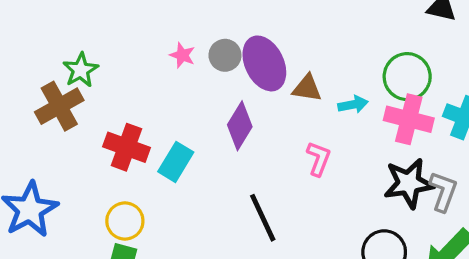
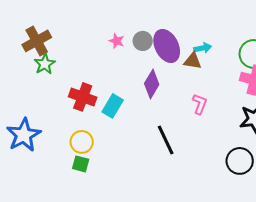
green star: (81, 70) -> (45, 64), moved
cyan arrow: (353, 104) -> (203, 48), moved
brown cross: (59, 106) -> (37, 41), moved

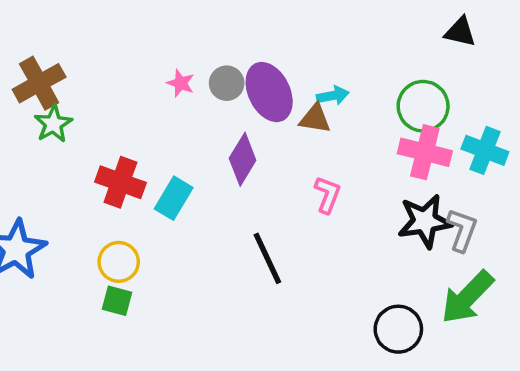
black circle: (240, 161) -> (398, 329), moved

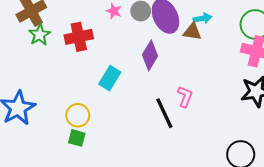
red cross: (120, 182) -> (79, 37), moved, turned -32
pink L-shape: (328, 195) -> (185, 97), moved

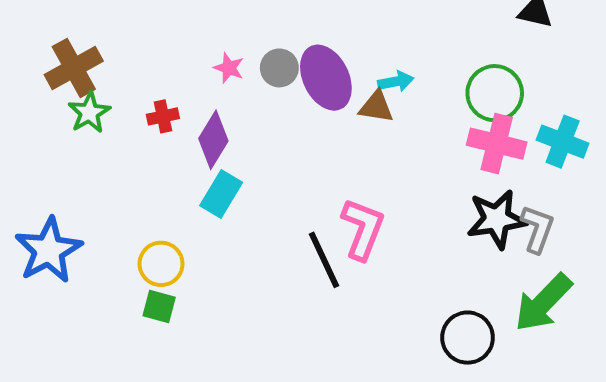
red cross: (79, 37) -> (163, 116), size x0.6
purple diamond: (150, 55) -> (213, 140), moved
pink L-shape: (185, 97) -> (363, 229), size x1.5

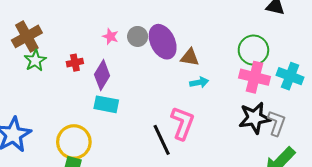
cyan arrow: (396, 81) -> (199, 82), moved
cyan rectangle: (221, 194) -> (106, 104), turned 70
yellow circle: (161, 264) -> (74, 142), size x1.4

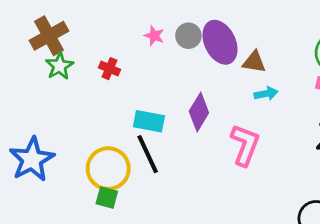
red cross: (75, 63) -> (109, 69), turned 35
purple diamond: (102, 75) -> (199, 112), moved
black line: (162, 140) -> (148, 154), moved

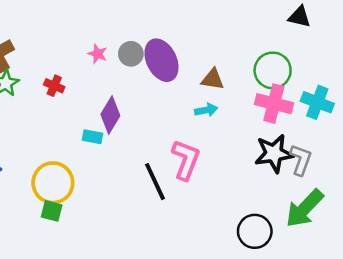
brown triangle: (254, 62) -> (213, 79), moved
purple diamond: (199, 112) -> (110, 115), moved
cyan rectangle: (149, 121) -> (93, 137), size x0.7
black line: (148, 154) -> (155, 182), moved

